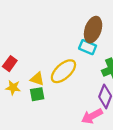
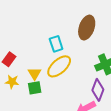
cyan rectangle: (88, 47) -> (56, 44), moved, turned 49
yellow triangle: (37, 79) -> (35, 74), turned 40

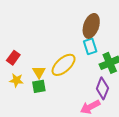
cyan rectangle: (56, 44) -> (90, 46), moved

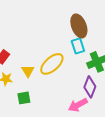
brown ellipse: (91, 26) -> (79, 26), turned -40
green square: (39, 86) -> (24, 98), moved

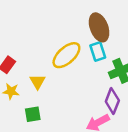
yellow ellipse: (52, 64) -> (66, 55), moved

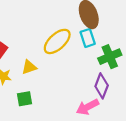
yellow triangle: (38, 82) -> (29, 67), turned 42

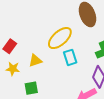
cyan rectangle: (88, 38) -> (70, 57), moved

